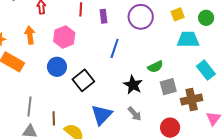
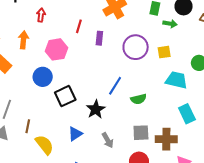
yellow square: (178, 14) -> (164, 52), moved
blue line: (115, 48) -> (115, 86), moved
black star: (133, 85) -> (96, 109), moved
gray square: (168, 87) -> (141, 133), moved
blue triangle: (102, 115) -> (75, 134), size x0.7

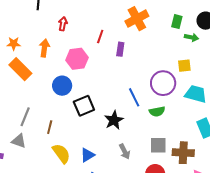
purple circle: (136, 47) -> (163, 83), moved
blue line: (115, 86) -> (134, 97), turned -60
brown line: (28, 126) -> (50, 127), moved
blue triangle: (75, 134) -> (87, 155), moved

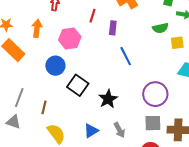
purple circle: (163, 83) -> (155, 94), moved
blue line: (134, 97) -> (126, 56), moved
black square: (84, 106) -> (78, 85), turned -30
green semicircle: (157, 111) -> (160, 28), moved
blue triangle: (87, 155) -> (91, 131), moved

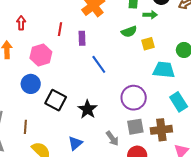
gray arrow: (119, 130) -> (112, 138), moved

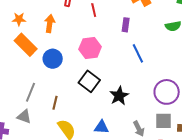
red line: (60, 29) -> (94, 10), moved, turned -32
pink hexagon: (41, 55) -> (90, 48), moved
blue circle: (31, 84) -> (53, 59), moved
blue triangle: (75, 143) -> (101, 127), turned 35

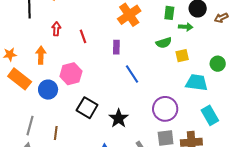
pink hexagon: (90, 48) -> (71, 74), moved

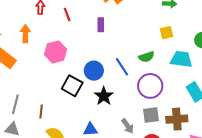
green semicircle: (164, 43) -> (146, 57), moved
blue line: (132, 74) -> (122, 67), moved
blue circle: (48, 90) -> (94, 71), moved

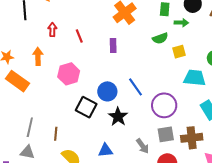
green semicircle: (146, 57) -> (160, 38), moved

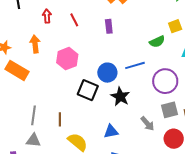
green semicircle: (160, 38) -> (157, 42), moved
blue line: (135, 87) -> (135, 65), turned -66

